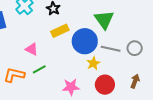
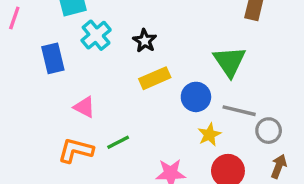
blue circle: (85, 41) -> (196, 97), size x0.7
gray circle: (135, 48) -> (269, 131), moved
pink triangle: (32, 49) -> (84, 107), moved

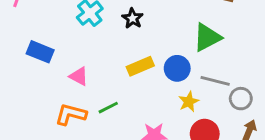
blue rectangle: (53, 58) -> (40, 52), moved, turned -55
green triangle: (230, 61) -> (207, 37), turned 36
yellow rectangle: (155, 78) -> (140, 66), moved

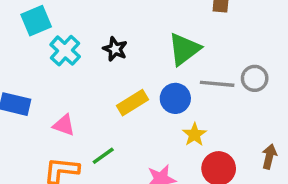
green triangle: (207, 37) -> (184, 49), moved
gray line: (215, 81) -> (217, 84), moved
gray circle: (241, 99) -> (255, 78), moved

